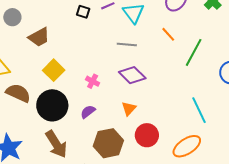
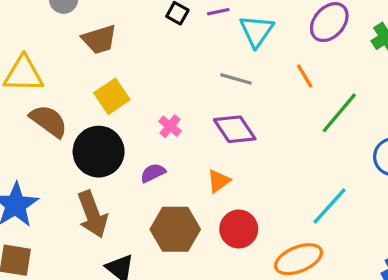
cyan line: (199, 110) -> (329, 206), turned 56

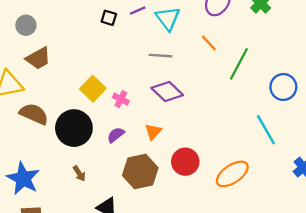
brown trapezoid: (99, 39) -> (38, 58), moved
yellow square: (112, 96) -> (93, 89), moved
orange triangle: (219, 181) -> (153, 132), moved
cyan line: (329, 206) -> (266, 130), moved, turned -60
brown arrow: (92, 214) -> (79, 173), size x0.5

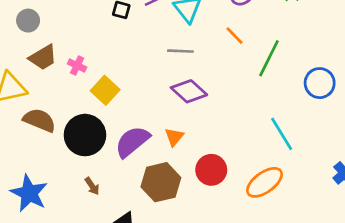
pink cross: (121, 99) -> (77, 65), moved
cyan line: (266, 130) -> (282, 134), moved
purple semicircle: (116, 135) -> (132, 142), size x1.8

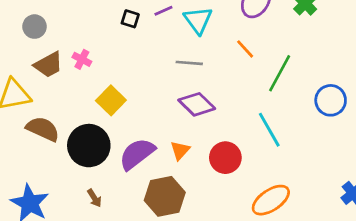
pink cross: (77, 65) -> (82, 59), moved
cyan line: (282, 134) -> (269, 130), moved
red circle: (211, 170) -> (225, 158), moved

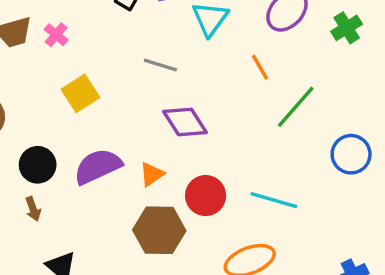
gray line: (189, 63) -> (160, 65), moved
cyan line: (269, 130) -> (274, 200), moved, turned -57
black circle: (89, 146) -> (38, 165), moved, size x0.7
brown hexagon: (165, 196) -> (159, 230), moved

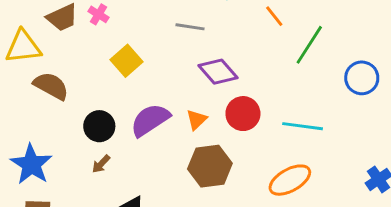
red circle: (206, 196) -> (243, 114), moved
brown arrow: (33, 209) -> (101, 164), turned 72

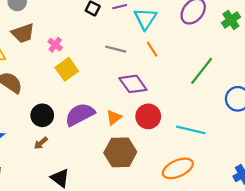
pink cross: (99, 14) -> (55, 45), moved
orange line: (274, 16) -> (152, 49), moved

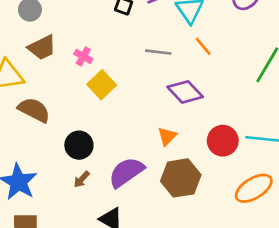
purple semicircle: (80, 114) -> (126, 172), moved
red circle: (148, 116) -> (223, 141), moved

